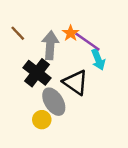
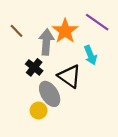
orange star: (71, 33) -> (65, 31), size x1.6
purple line: (87, 42) -> (97, 22), moved
black cross: (37, 73) -> (34, 67), size x0.7

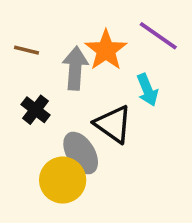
brown line: (16, 31) -> (27, 50), turned -32
black cross: (34, 67) -> (36, 110), moved
yellow circle: (39, 111) -> (63, 180), size x1.6

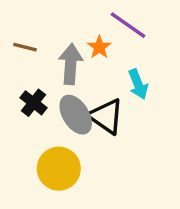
purple line: (158, 36) -> (128, 25), moved
orange star: (106, 50) -> (99, 47), size x0.6
gray ellipse: (81, 153) -> (76, 115), moved

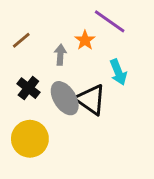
brown line: (25, 47) -> (21, 40), turned -54
gray arrow: (71, 64) -> (60, 55), size x0.6
yellow circle: (59, 169) -> (30, 139), moved

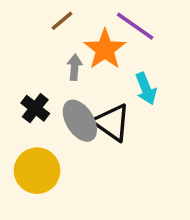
brown line: (21, 40) -> (62, 21), moved
orange star: (85, 40) -> (105, 49), size x1.6

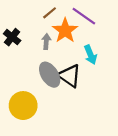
brown line: (62, 21) -> (50, 13), moved
black cross: (35, 108) -> (12, 37), moved

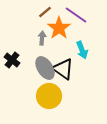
black cross: (12, 37) -> (12, 60), moved
yellow circle: (23, 106) -> (49, 96), moved

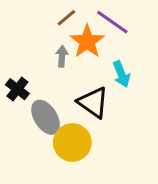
gray ellipse: (45, 68) -> (46, 117), moved

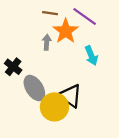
brown line: (66, 18) -> (50, 13), turned 48
black triangle: (93, 102) -> (70, 96), moved

